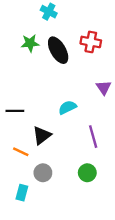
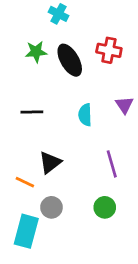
cyan semicircle: (67, 107) -> (85, 115), moved, turned -66
black line: (15, 111) -> (32, 112), moved
cyan rectangle: (22, 193) -> (26, 231), size x1.6

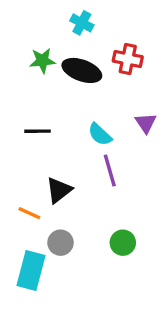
cyan cross: (58, 14) -> (82, 23), moved
black ellipse: (70, 60) -> (82, 70), turned -40
cyan semicircle: (85, 115) -> (100, 134), turned -45
purple line: (112, 164) -> (110, 170), moved

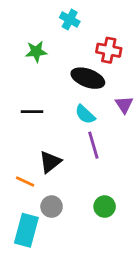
black ellipse: (82, 70) -> (88, 78), moved

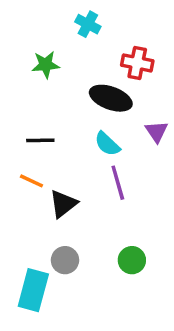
orange line: (25, 181) -> (32, 181), moved

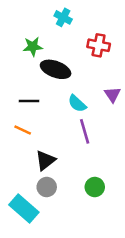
black ellipse: (111, 98) -> (56, 69), moved
black triangle: (63, 204) -> (45, 160), moved
cyan rectangle: (33, 290) -> (24, 209), turned -64

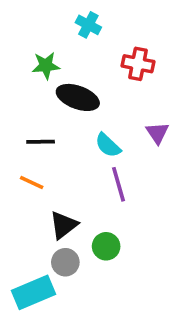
green circle: (95, 187) -> (106, 246), moved
cyan rectangle: (24, 209) -> (33, 292), turned -64

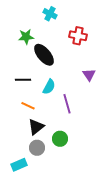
black ellipse: (78, 97) -> (44, 55), turned 30
cyan semicircle: (108, 145) -> (49, 87), moved, turned -105
orange line: (32, 183) -> (28, 106), moved
cyan rectangle: (33, 292) -> (19, 165), size x0.7

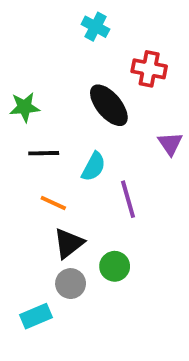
green star: (26, 37) -> (25, 107), moved
black ellipse: (44, 55) -> (109, 105), moved

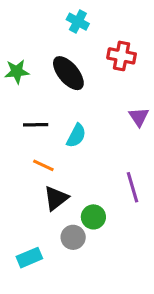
black ellipse: (109, 105) -> (68, 73), moved
green star: (25, 107) -> (17, 72), moved
purple line: (128, 199) -> (133, 187), moved
gray circle: (71, 284) -> (73, 237), moved

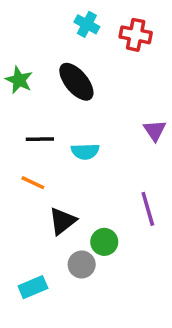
red cross: (122, 56) -> (136, 35), moved
green star: (17, 72) -> (19, 80), turned 30
cyan semicircle: (76, 136) -> (85, 151), turned 60
orange line: (43, 165) -> (33, 183), moved

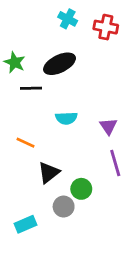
black ellipse: (76, 82) -> (60, 64), turned -76
purple triangle: (155, 130) -> (108, 126), moved
black line: (40, 139) -> (31, 88), moved

